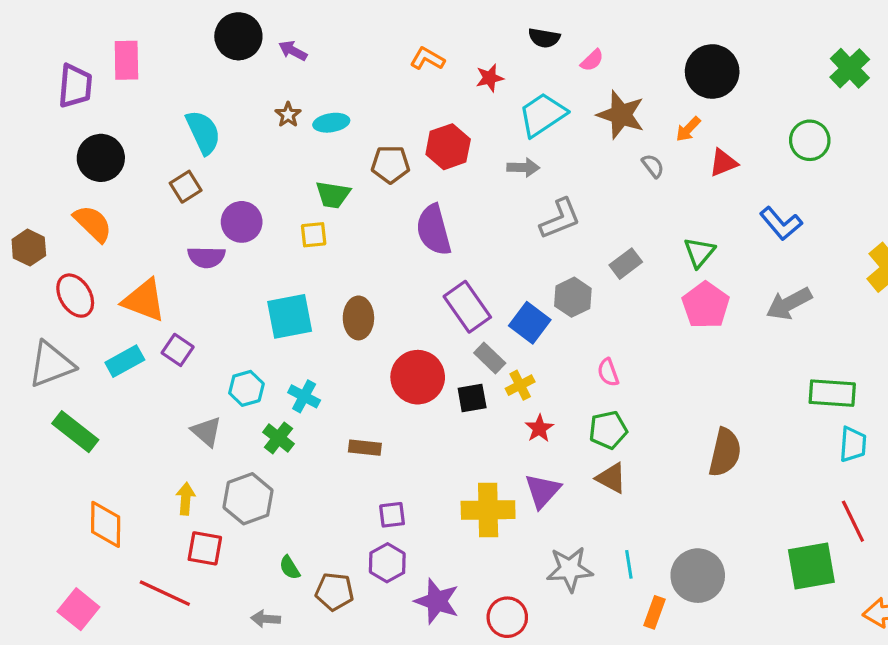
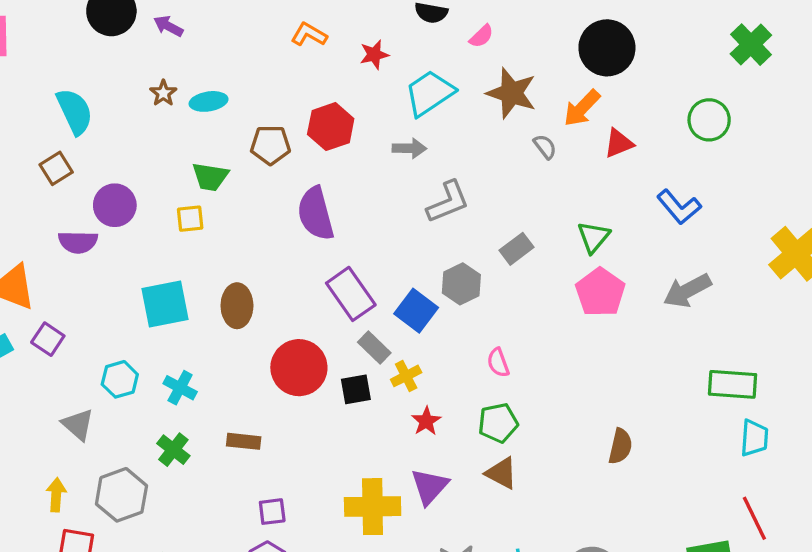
orange arrow: (688, 129) -> (582, 108), size x1.4
green cross: (278, 438) -> (173, 450), moved
brown semicircle: (725, 452) -> (620, 446), size x0.7

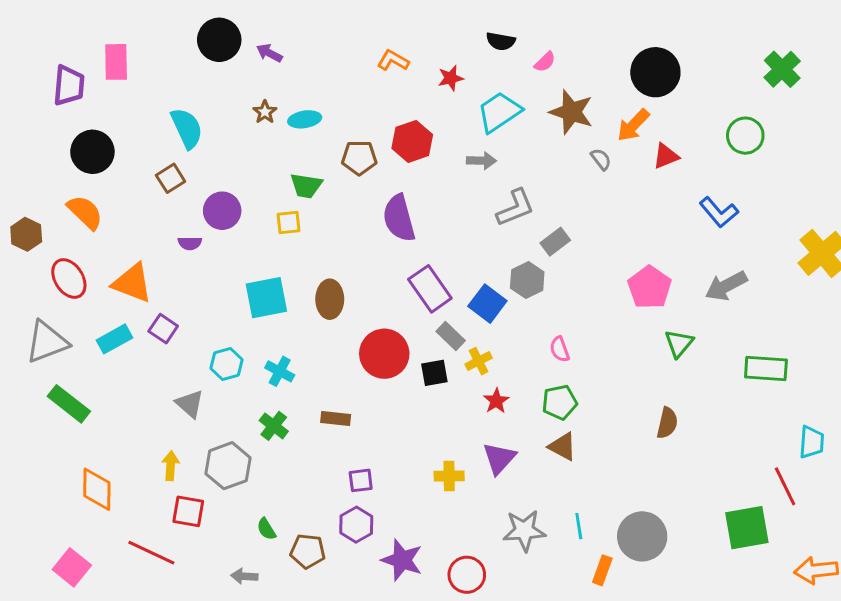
green triangle: (594, 237) -> (679, 343), moved
purple semicircle: (78, 242) -> (190, 243), size x0.7
gray rectangle: (517, 249) -> (555, 242), moved
cyan trapezoid: (754, 438) -> (812, 442), moved
yellow cross: (373, 507) -> (449, 476), size x0.6

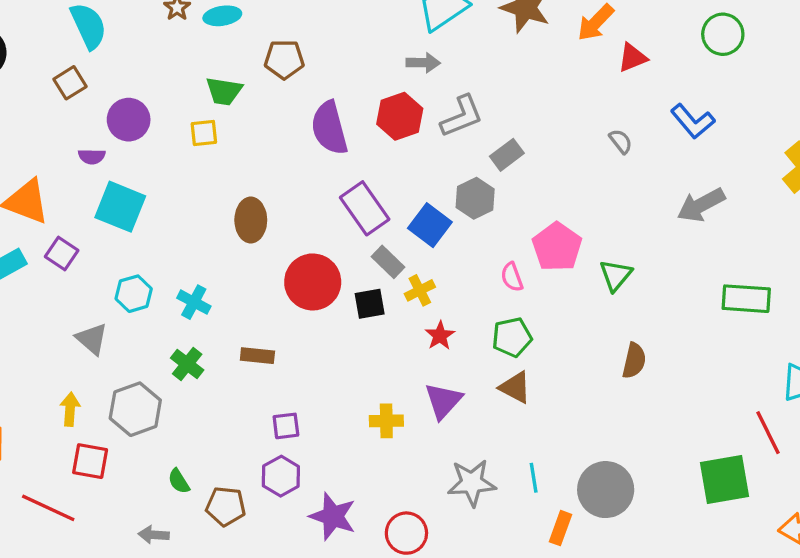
red hexagon: (412, 141) -> (400, 116), moved
gray semicircle: (601, 159) -> (621, 141), moved
pink pentagon: (650, 287) -> (557, 247), moved
cyan square: (266, 298) -> (120, 207), moved, turned 33
green triangle: (679, 343) -> (616, 275), moved

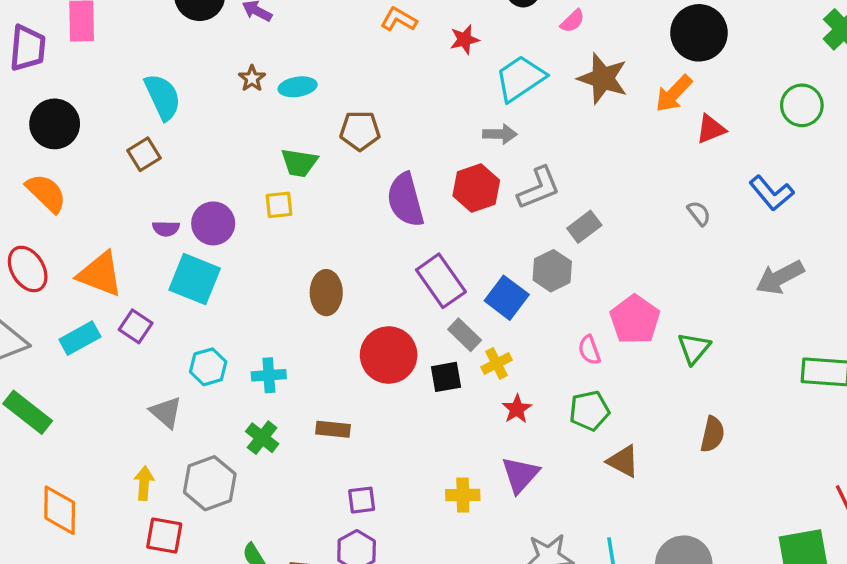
purple circle: (129, 120) -> (213, 223), moved
cyan cross: (194, 302) -> (269, 375), turned -32
brown triangle: (515, 387) -> (623, 461), moved

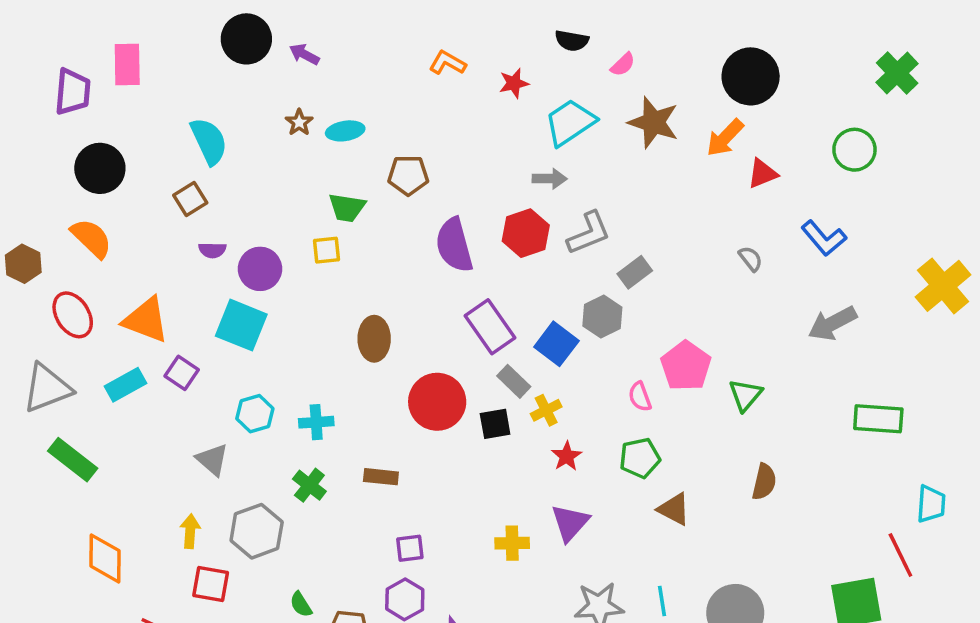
purple semicircle: (166, 228) -> (212, 250), moved

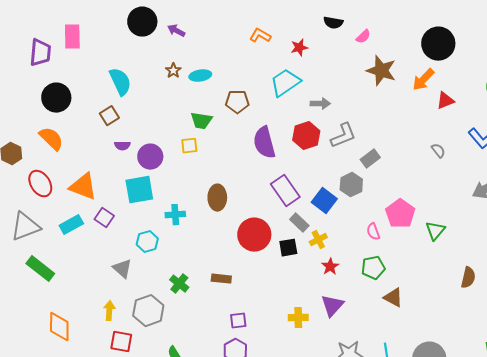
cyan trapezoid: (570, 122) -> (285, 83), moved
cyan square: (241, 325) -> (139, 190), turned -32
cyan cross: (316, 422) -> (175, 215), moved
brown semicircle: (764, 482) -> (468, 278), moved

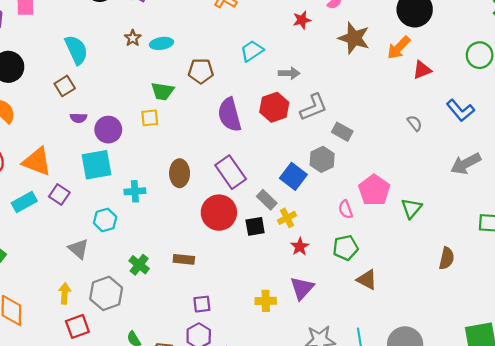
red star: (299, 48) -> (302, 20), moved
cyan trapezoid: (285, 83) -> (252, 51), size x0.7
gray rectangle: (370, 159) -> (342, 132), turned 66
purple rectangle: (285, 191) -> (231, 172), moved
red square: (121, 342) -> (77, 326), turned -30

